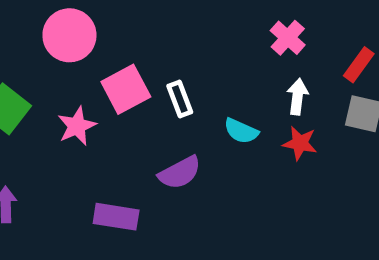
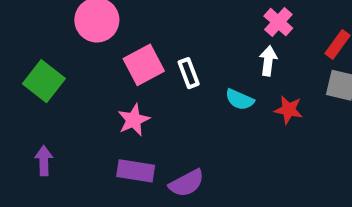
white arrow: (297, 97) -> (268, 61), moved
pink star: (77, 126) -> (134, 120), moved
purple semicircle: (180, 173) -> (187, 183), moved

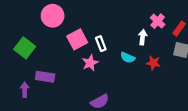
pink cross: (278, 22) -> (158, 21), moved
pink star: (134, 120) -> (90, 63), moved
purple rectangle: (136, 171) -> (45, 77), moved

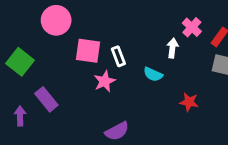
pink square: (77, 39) -> (88, 51), turned 36
red star: (153, 63) -> (189, 102), moved
purple rectangle: (45, 77) -> (46, 99), turned 42

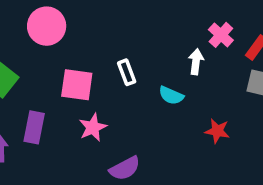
pink square: (88, 51) -> (77, 85), moved
pink star: (105, 81) -> (93, 127), moved
purple rectangle: (46, 99) -> (34, 127), turned 50

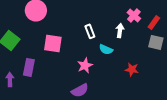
white rectangle: (127, 72) -> (90, 31), moved
pink star: (93, 127) -> (85, 65), moved

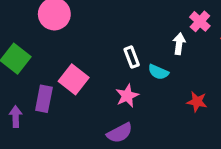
white rectangle: (90, 31) -> (132, 57), moved
pink square: (53, 43) -> (74, 79), moved, turned 30

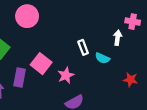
pink cross: (200, 21) -> (133, 22), turned -32
pink star: (127, 96) -> (66, 75), moved

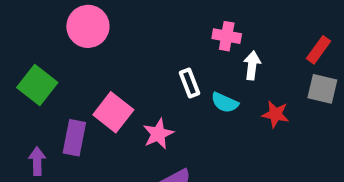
pink cross: (133, 22) -> (227, 36), moved
red star: (130, 80) -> (275, 114), moved

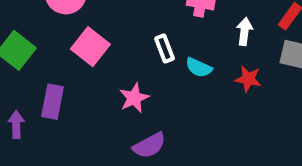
white arrow: (252, 65) -> (244, 31), moved
pink square: (113, 112) -> (90, 47), moved

